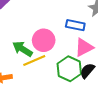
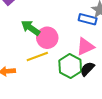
blue rectangle: (75, 25) -> (88, 19), moved
green arrow: (22, 49) -> (31, 28), moved

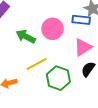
pink circle: (47, 38) -> (53, 29), moved
green hexagon: (70, 66) -> (58, 78), moved

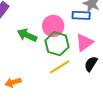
yellow line: (37, 64) -> (60, 67), moved
green hexagon: (58, 78) -> (57, 44), moved

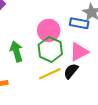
green arrow: (27, 35) -> (16, 51), moved, turned 42
black semicircle: (91, 64) -> (71, 71), moved

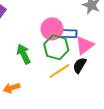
blue rectangle: (79, 23) -> (68, 34), moved

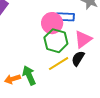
blue rectangle: (68, 34) -> (65, 17), moved
green arrow: (24, 54) -> (29, 75), moved

